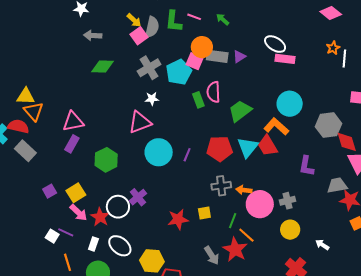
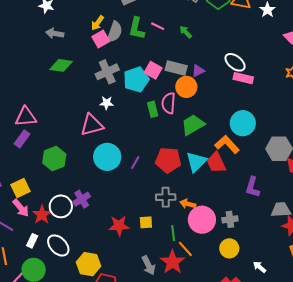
yellow arrow: (134, 20) -> (98, 23), turned 77
orange circle: (202, 47) -> (186, 87), moved
green line: (233, 221) -> (173, 233), turned -35

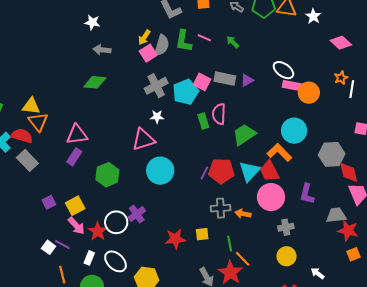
green diamond: (61, 65) -> (95, 82), moved
orange circle: (186, 87) -> (309, 93), moved
purple line: (135, 163) -> (204, 173), moved
pink circle: (202, 220) -> (271, 197), moved

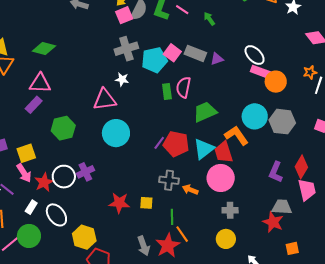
green diamond: (95, 82) -> (44, 48), moved
gray hexagon: (332, 154) -> (282, 122), moved
red diamond: (349, 172) -> (301, 167), turned 35
purple L-shape: (307, 194) -> (276, 172), moved
red star: (348, 231) -> (273, 222), moved

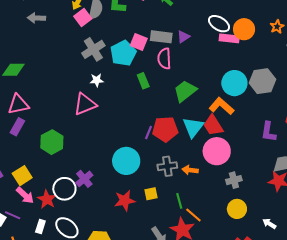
orange circle: (276, 82) -> (244, 29), moved
pink semicircle: (184, 87) -> (164, 59), moved
cyan circle: (116, 133) -> (126, 161), moved

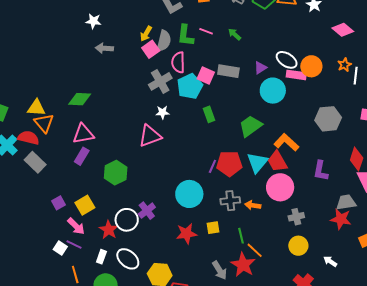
purple triangle: (183, 37) -> (260, 68), moved
pink semicircle: (164, 59) -> (178, 62), moved
cyan circle: (234, 83) -> (273, 91), moved
purple L-shape: (269, 132) -> (321, 171), moved
pink arrow: (25, 195) -> (76, 226), moved

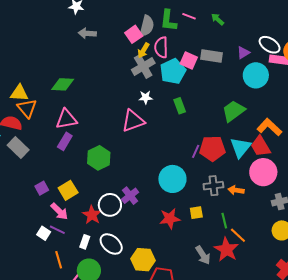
yellow arrow: (146, 34) -> (143, 50), moved
green rectangle: (209, 114) -> (180, 106), moved

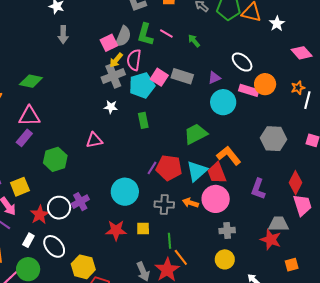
gray arrow: (87, 33) -> (63, 35), turned -102
white ellipse: (270, 45) -> (242, 62), moved
pink triangle: (133, 121) -> (94, 140), moved, size x0.7
orange arrow: (236, 190) -> (190, 203), moved

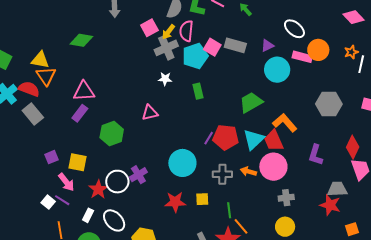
pink square: (109, 43) -> (149, 28), moved
green diamond: (31, 81) -> (81, 40), moved
yellow square: (20, 187) -> (77, 162), turned 36

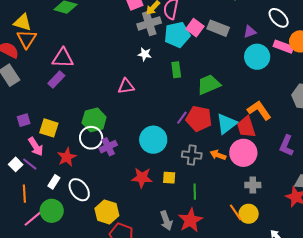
green trapezoid: (251, 102) -> (209, 85), moved
green hexagon: (112, 133) -> (94, 120), moved
white circle: (117, 182) -> (91, 138), moved
orange line: (241, 226) -> (236, 212), moved

